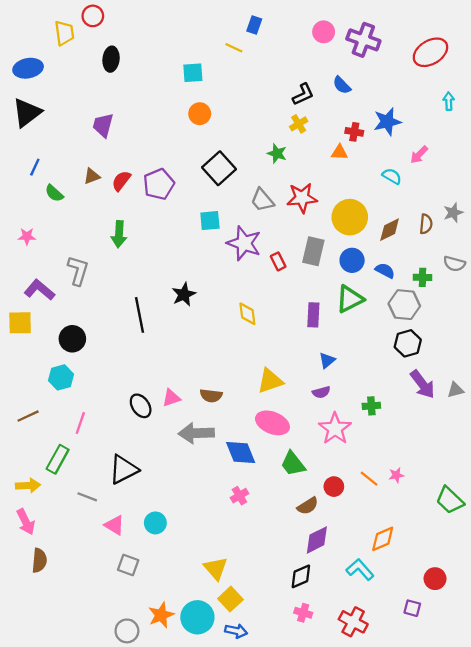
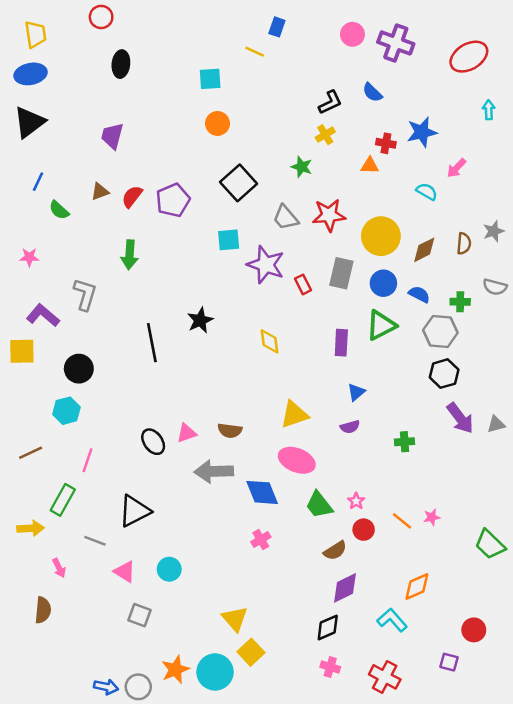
yellow trapezoid: (64, 33) -> (35, 34), moved
pink star: (335, 429) -> (356, 501), moved, size x0.5
pink arrow: (26, 522) -> (59, 568), moved, size x0.7
blue arrow: (236, 631) -> (106, 687), moved

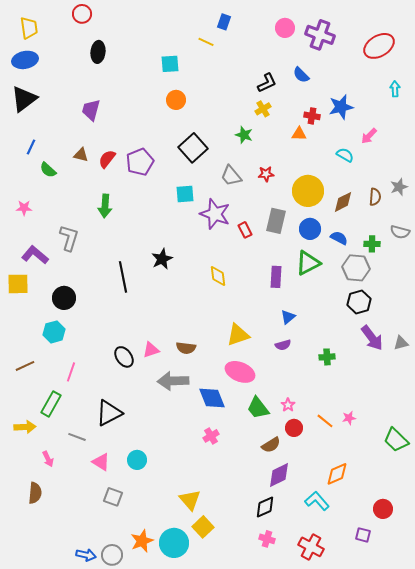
brown triangle: (100, 192) -> (81, 155), turned 35
red star: (329, 215) -> (266, 174), size x0.6

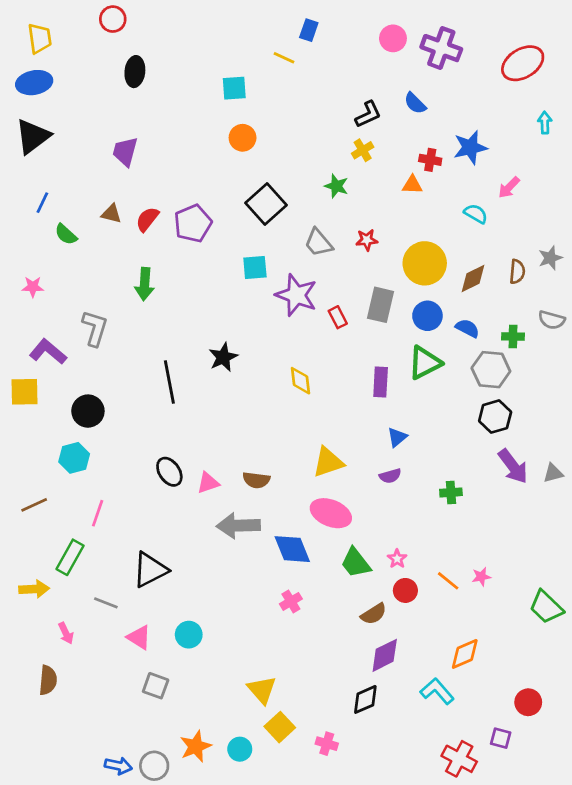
black ellipse: (124, 357) -> (169, 472), moved
pink cross: (267, 539) -> (327, 744), moved
cyan circle: (174, 543) -> (240, 749), size x0.6
red cross: (311, 547) -> (459, 759), moved

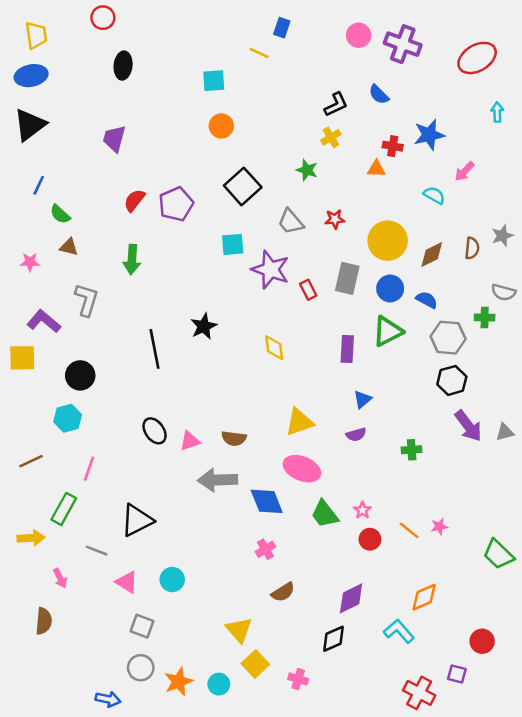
brown triangle: (111, 214) -> (69, 247), moved
green cross: (513, 337) -> (485, 317), moved
brown semicircle: (374, 614) -> (283, 592), moved
gray circle: (154, 766) -> (141, 668), moved

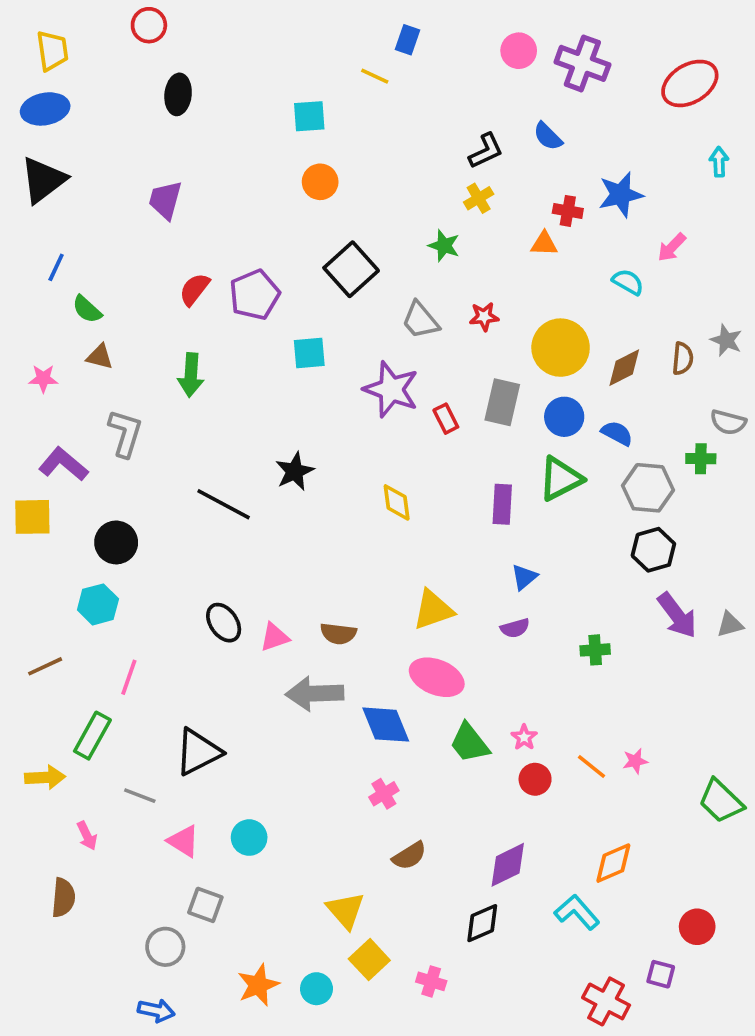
gray star: (502, 236) -> (726, 340), turned -30
cyan square: (233, 244) -> (309, 353), moved
black line: (155, 349) -> (224, 504), turned -51
gray circle: (141, 668) -> (165, 947), moved

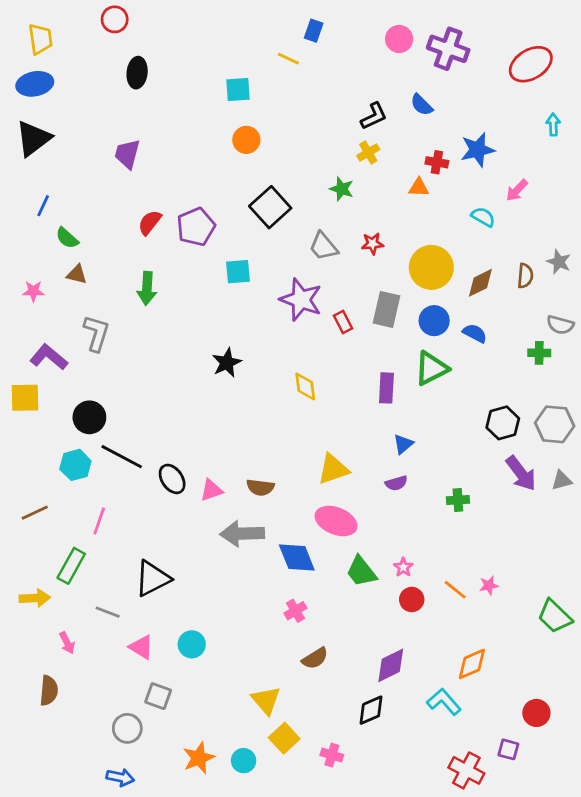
gray hexagon: (648, 488) -> (555, 424), moved
black line: (224, 504) -> (122, 457), moved

